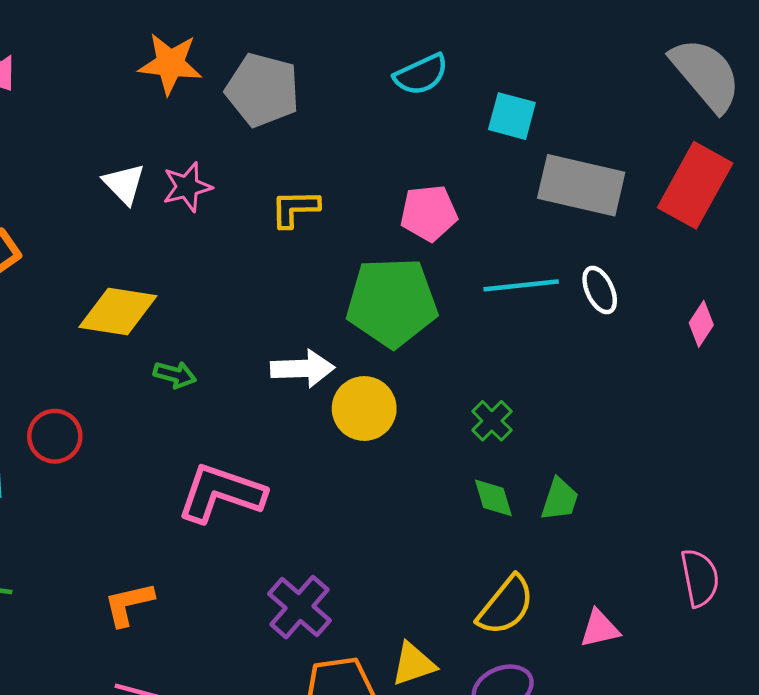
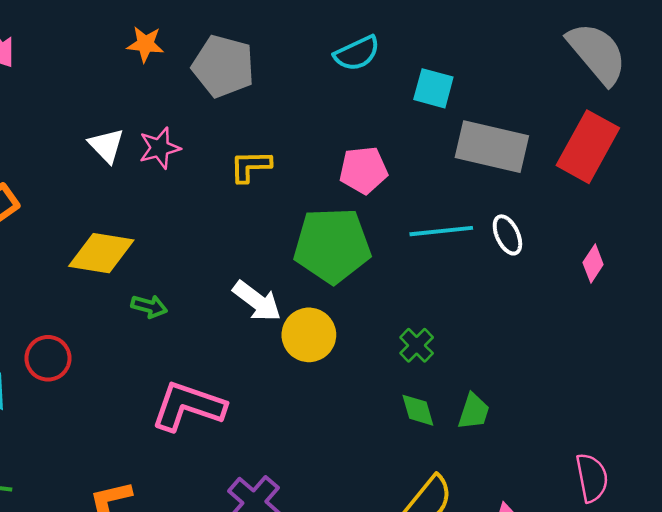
orange star: (170, 64) -> (145, 44), size x0.7
white arrow: (303, 368) -> (257, 301), turned 39

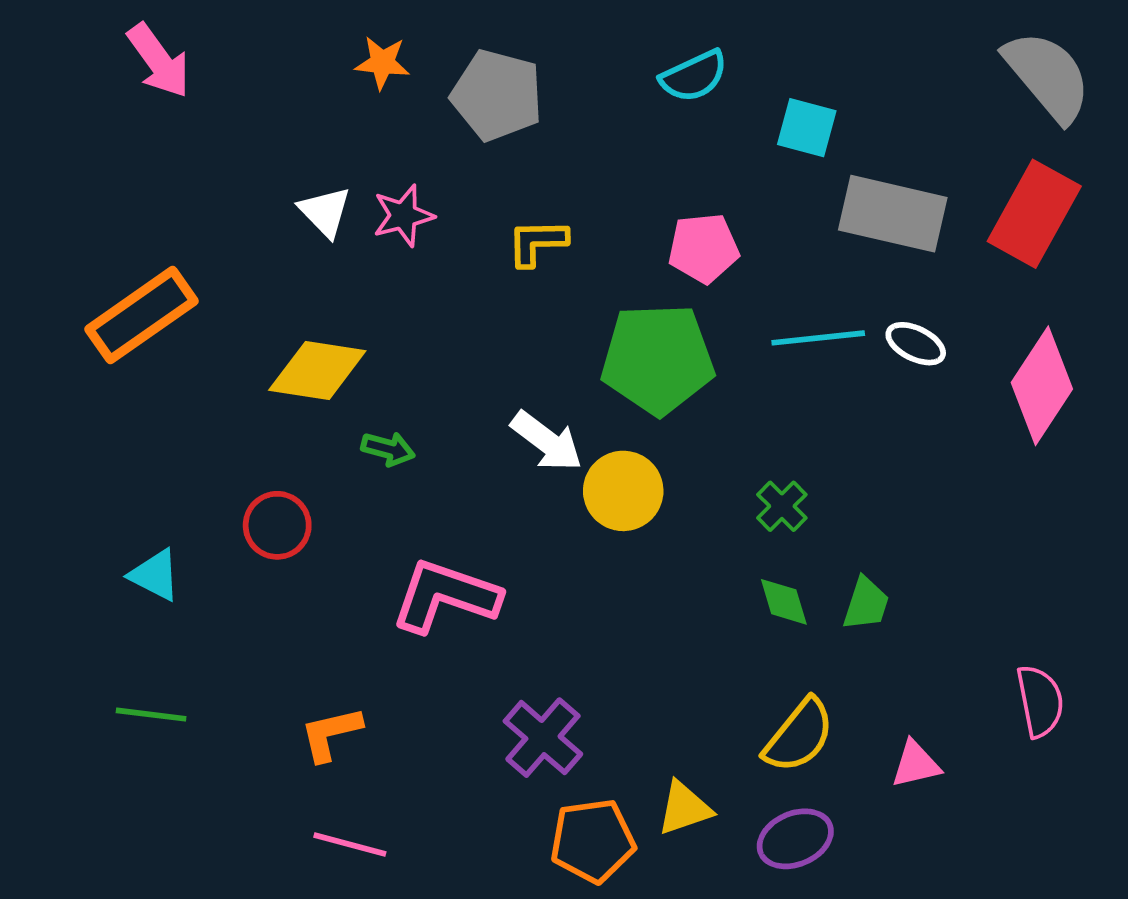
white ellipse: (507, 235) -> (916, 344), turned -39
pink diamond: (593, 264) -> (1042, 386), size x2.0
red circle: (48, 358) -> (277, 525), moved

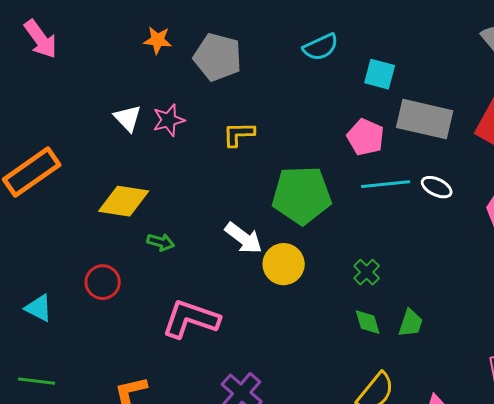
pink pentagon: (703, 248) -> (366, 137), moved, turned 30

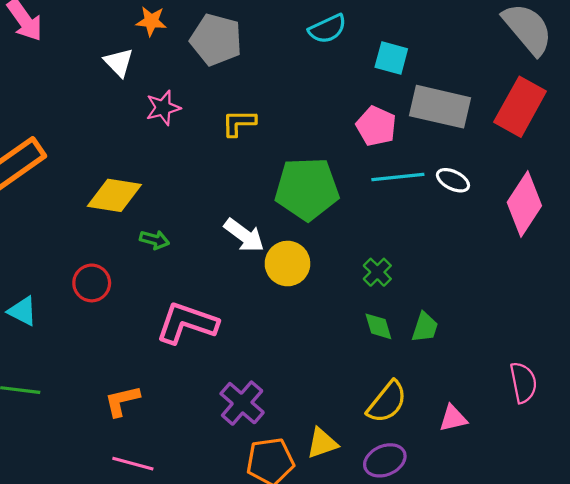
white triangle: (128, 118) -> (119, 62), moved

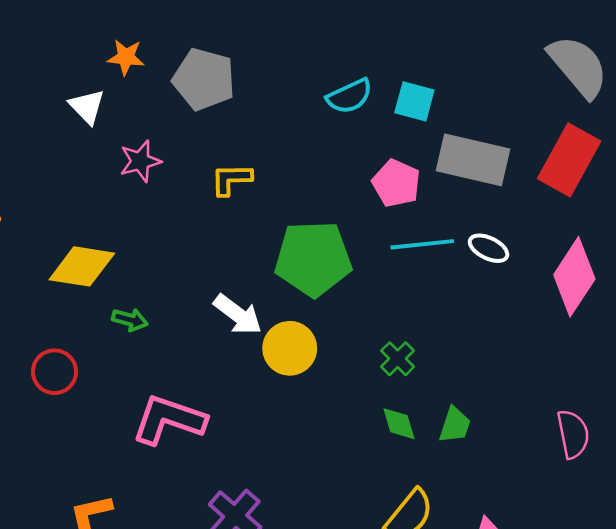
cyan semicircle: (328, 29) -> (349, 96), moved
pink semicircle: (523, 383) -> (573, 434), moved

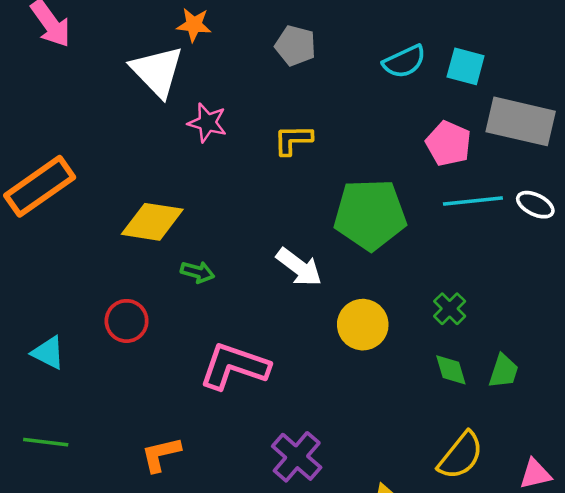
gray pentagon: (204, 79) -> (295, 46), moved, size x0.7
white triangle: (87, 107) -> (157, 71), size x1.6
pink star: (140, 161) -> (207, 123), turned 30
yellow circle: (290, 348) -> (363, 325), moved

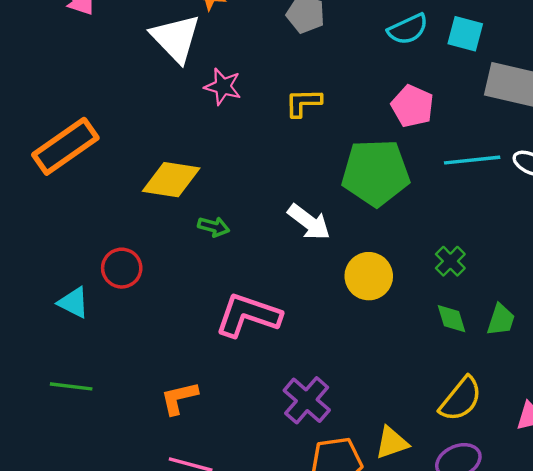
pink pentagon: (448, 143) -> (412, 106), moved
red circle: (127, 321) -> (122, 268), moved

